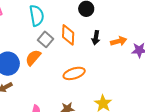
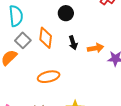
black arrow: (96, 38) -> (73, 43), turned -32

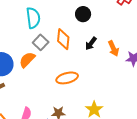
black arrow: (73, 43) -> (91, 44), turned 56
orange arrow: (96, 48) -> (113, 48), turned 77

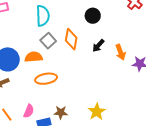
orange semicircle: (27, 60) -> (34, 57), turned 36
orange ellipse: (67, 78) -> (46, 79), moved

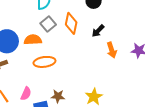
orange arrow: (120, 52) -> (112, 50), moved

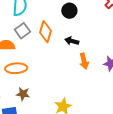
black arrow: (98, 31) -> (72, 41), turned 56
brown star: (58, 96) -> (23, 94), moved

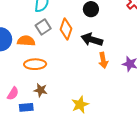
black arrow: (72, 41) -> (92, 40), size x1.5

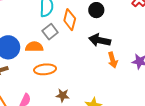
orange diamond: (66, 29) -> (70, 20), moved
brown star: (41, 90) -> (63, 95), moved

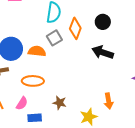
orange arrow: (113, 60) -> (109, 101), moved
orange ellipse: (45, 69) -> (33, 81), moved

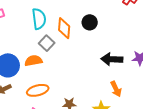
black circle: (103, 22) -> (90, 22), moved
black arrow: (103, 52) -> (112, 59), moved

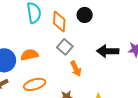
gray square: (47, 43) -> (65, 47), moved
orange arrow: (116, 89) -> (76, 69), moved

